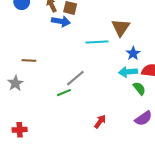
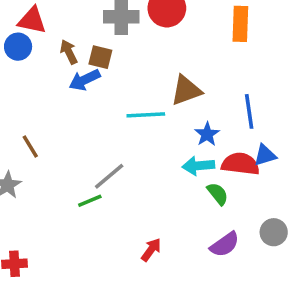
blue arrow: (61, 21) -> (85, 80), turned 144
brown triangle: (121, 28) -> (186, 90), turned 36
brown line: (29, 61) -> (30, 146), turned 56

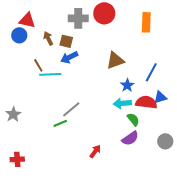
blue arrow: (85, 80) -> (69, 57), moved
blue line: (249, 111) -> (151, 72), turned 36
cyan line: (146, 115) -> (50, 74), moved
brown line: (30, 146) -> (38, 65), moved
purple semicircle: (225, 244) -> (130, 138), moved

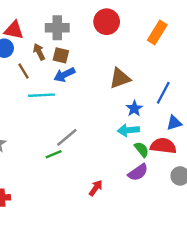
gray cross: (78, 18) -> (57, 28), moved
orange rectangle: (146, 22) -> (157, 33), turned 30
brown line: (38, 65) -> (23, 71), moved
red semicircle: (146, 102) -> (163, 146), moved

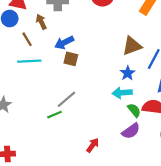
brown square: (61, 55) -> (71, 59), moved
brown triangle: (120, 78) -> (132, 46), moved
cyan line: (42, 95) -> (29, 61), moved

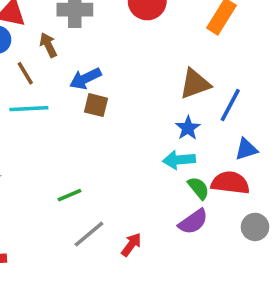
gray line: (66, 99) -> (89, 234), moved

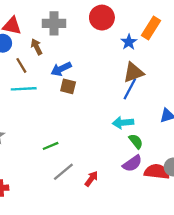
blue line: (230, 105) -> (130, 89), moved
blue star: (188, 128) -> (129, 42), moved
red semicircle: (230, 183) -> (157, 172), moved

